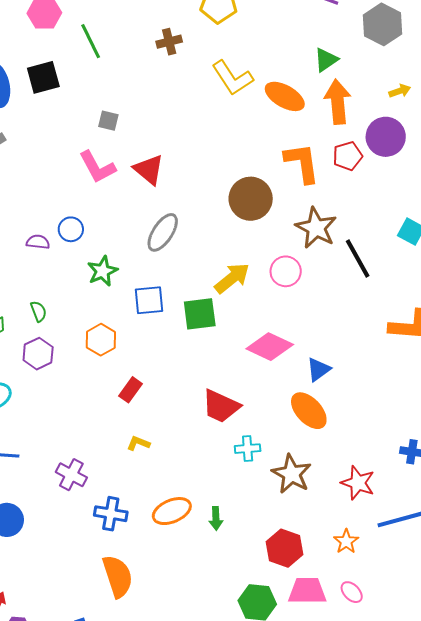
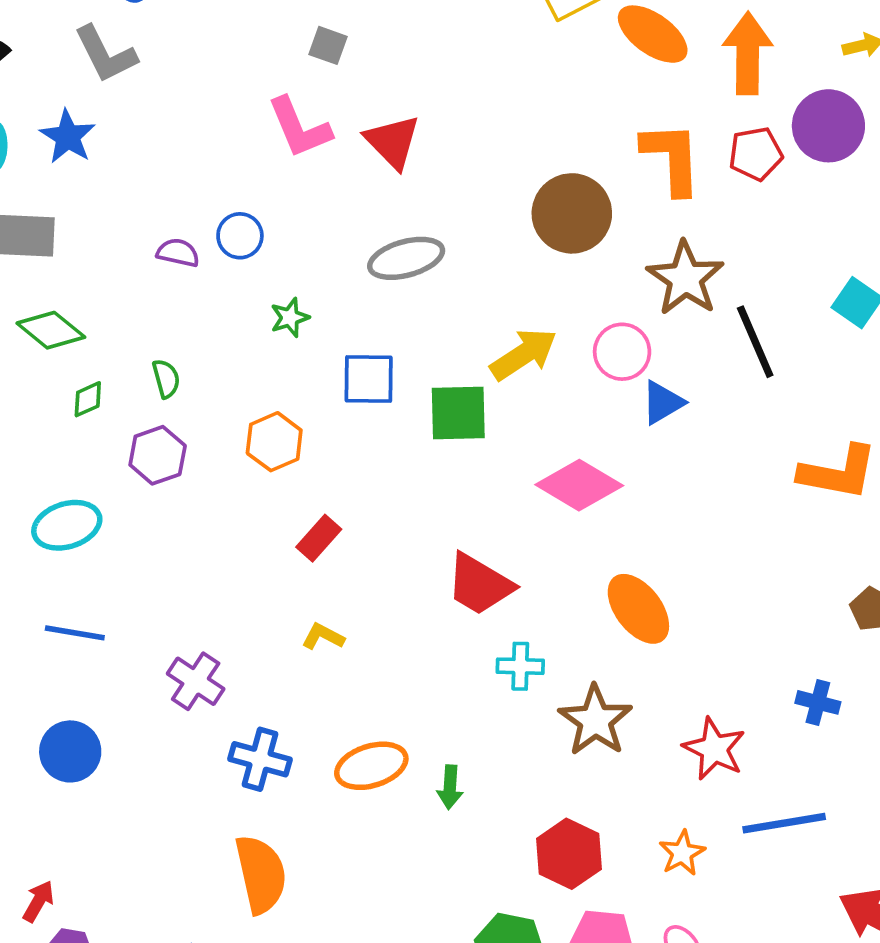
gray ellipse: (163, 232) -> (406, 258), turned 36
green star: (103, 271) -> (290, 318), size x0.7
blue triangle: (318, 369) -> (663, 403), moved

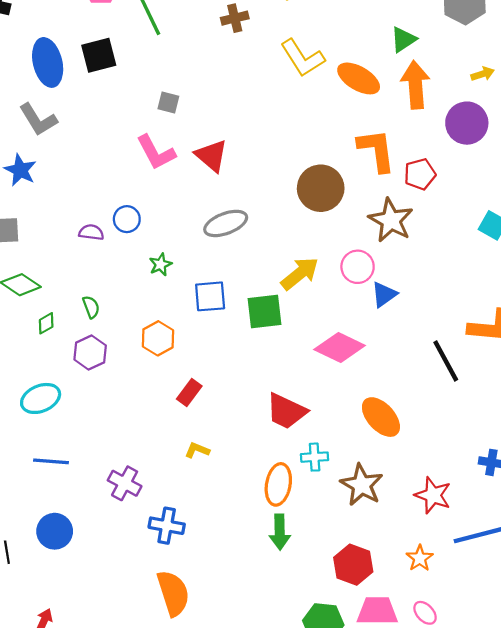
red pentagon: (756, 154) -> (420, 174), moved
black line: (755, 342) -> (446, 361), moved
orange ellipse: (371, 766) -> (278, 484), moved, turned -57
green arrow: (450, 787) -> (280, 532), size x1.4

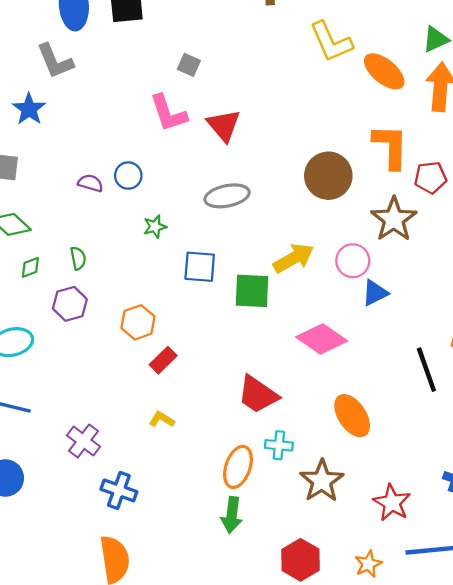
orange hexagon: (158, 338) -> (138, 322), moved

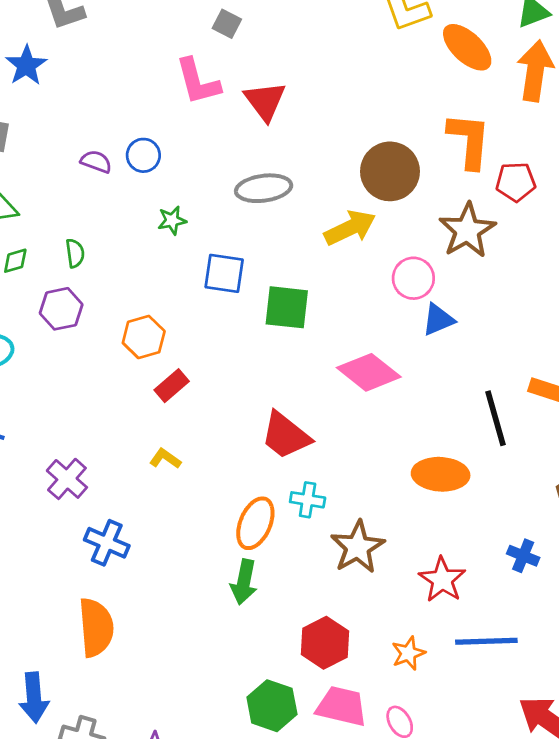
yellow arrow: (294, 258) -> (350, 228), moved
orange ellipse: (352, 416) -> (441, 474), moved, turned -57

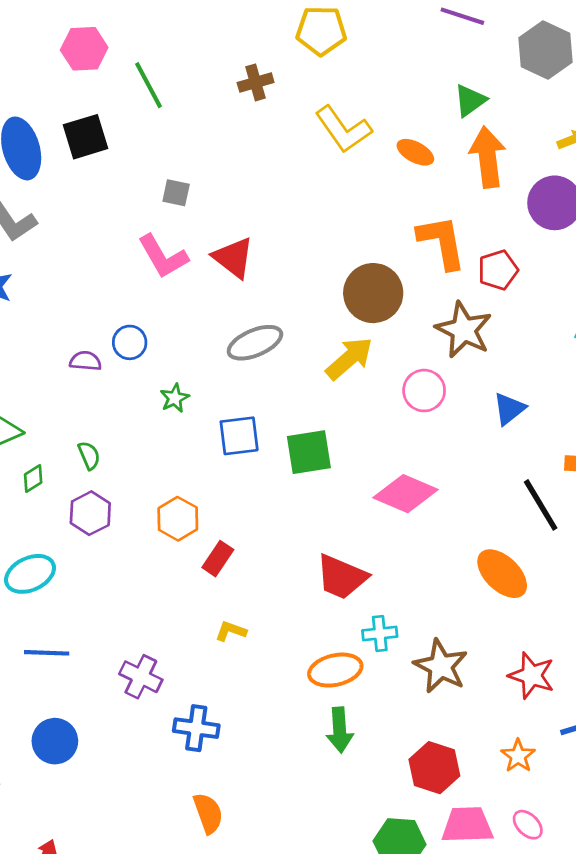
orange ellipse: (467, 47) -> (415, 152), size x0.7
blue triangle: (438, 320) -> (509, 409), moved
orange ellipse: (441, 474) -> (502, 574), turned 56
orange ellipse: (255, 523) -> (335, 670), turned 69
orange semicircle: (96, 627) -> (208, 813), size x0.7

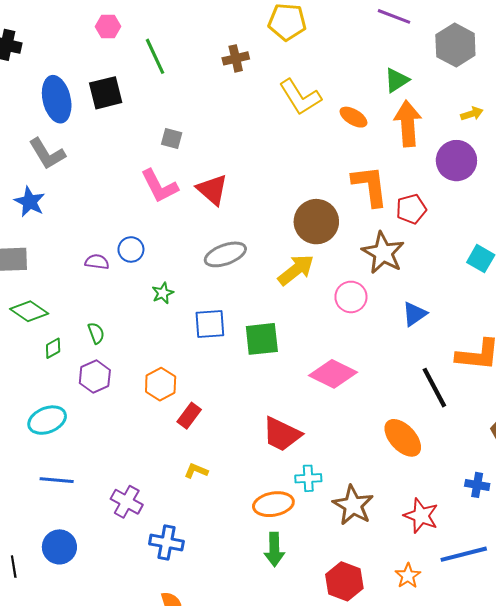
pink hexagon: (84, 49) -> (108, 26), size x0.7

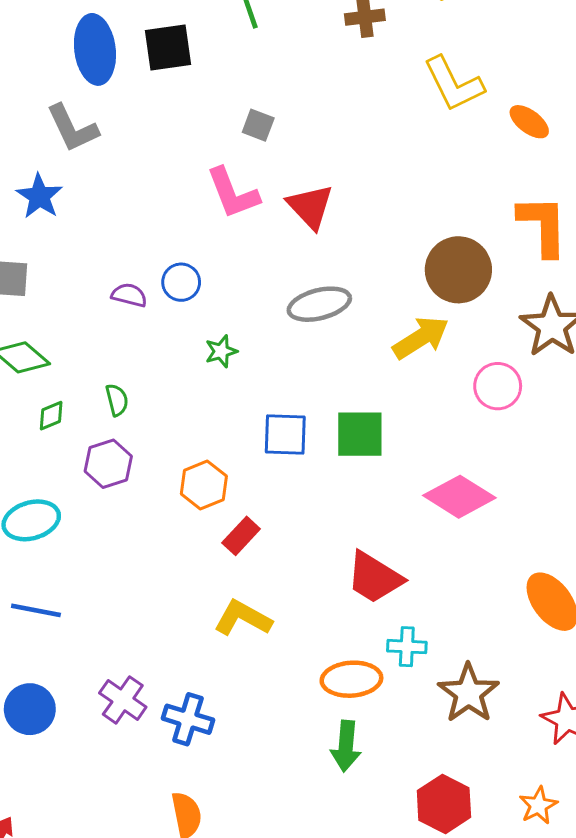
blue square: (210, 324) -> (285, 435), moved
yellow L-shape: (196, 471) -> (243, 618), size x1.6
purple cross: (127, 502) -> (123, 700), moved

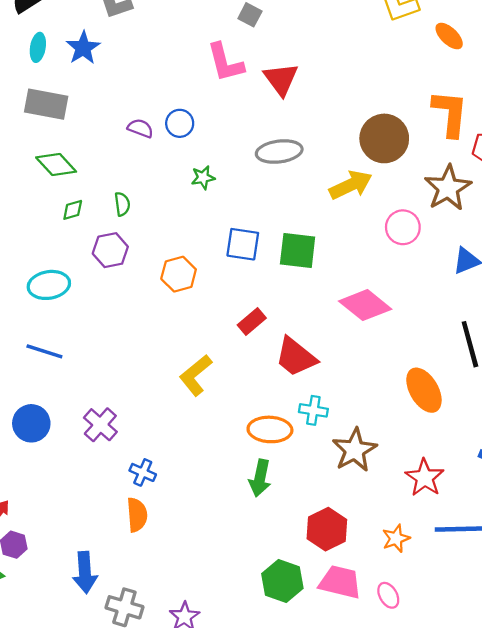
red rectangle: (241, 536) -> (252, 321), moved
yellow L-shape: (243, 618) -> (196, 375), turned -75
blue cross: (188, 719) -> (143, 472), moved, size x0.7

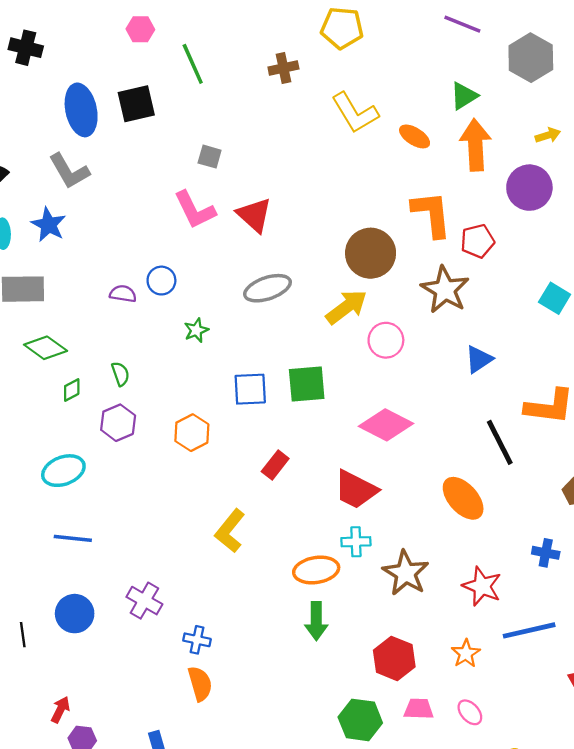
pink circle: (403, 227) -> (386, 340), moved
red trapezoid: (296, 357) -> (356, 490), moved
pink trapezoid: (340, 582) -> (419, 709), size x0.7

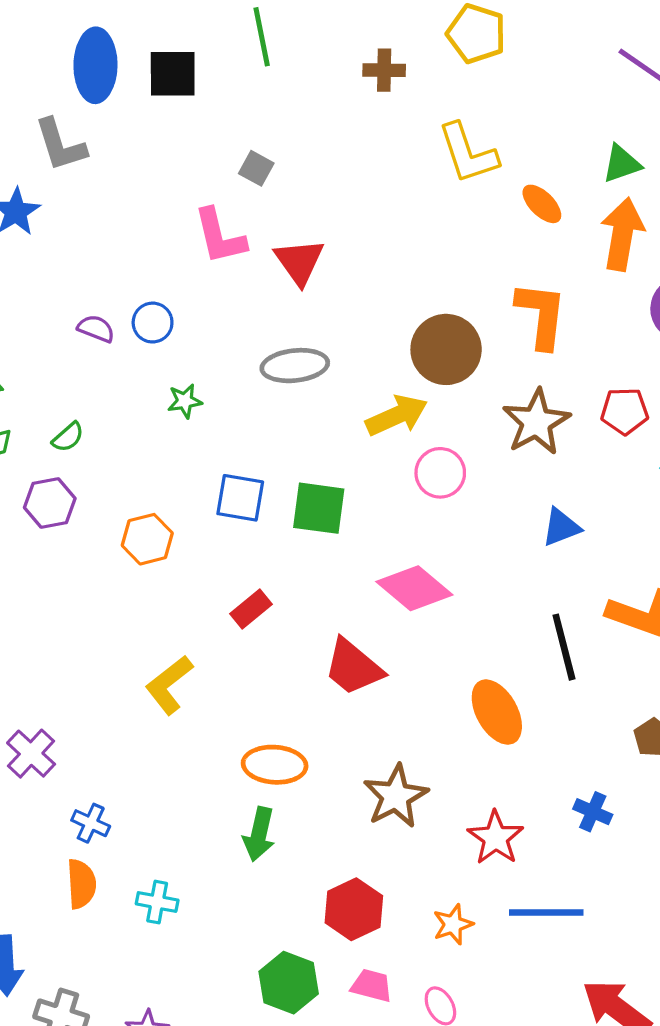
red pentagon: (478, 241) -> (625, 411), moved
green semicircle: (120, 374) -> (68, 437), turned 55
cyan cross: (356, 542) -> (157, 902), moved

